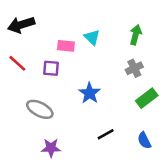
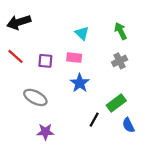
green arrow: (136, 35) -> (121, 31), turned -42
pink rectangle: (66, 46) -> (74, 58), moved
green rectangle: (147, 98) -> (116, 103), moved
black line: (106, 134) -> (94, 120), turned -32

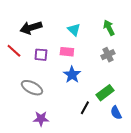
black arrow: (19, 22) -> (31, 28), moved

